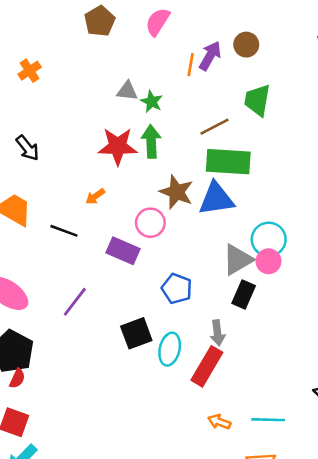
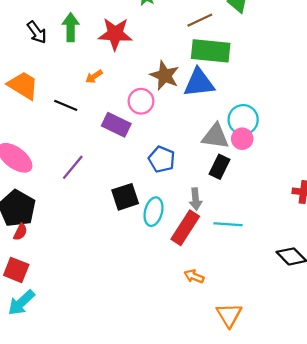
green arrow: (151, 142) -> (71, 27), moved
gray triangle: (238, 260) -> (215, 136), turned 36
cyan line: (268, 420) -> (228, 224), moved

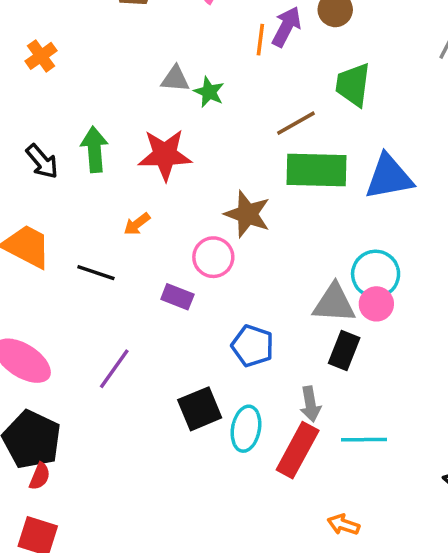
blue triangle: (199, 83) -> (389, 177), moved
purple rectangle: (116, 125) -> (177, 297), size x0.7
orange arrow: (194, 276) -> (343, 525), moved

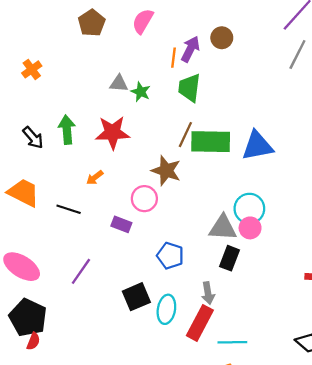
green trapezoid: (353, 85) -> (189, 88), moved
brown line: (296, 123) -> (185, 135), moved, turned -35
cyan line: (364, 440) -> (232, 342), moved

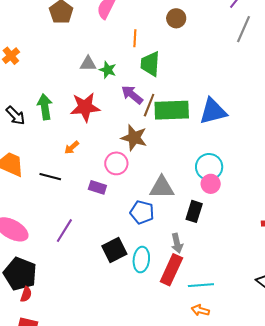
purple arrow: (190, 49) -> (132, 95), moved, turned -75
gray triangle: (223, 228) -> (162, 187), moved

